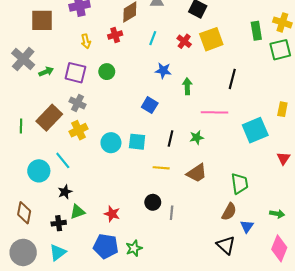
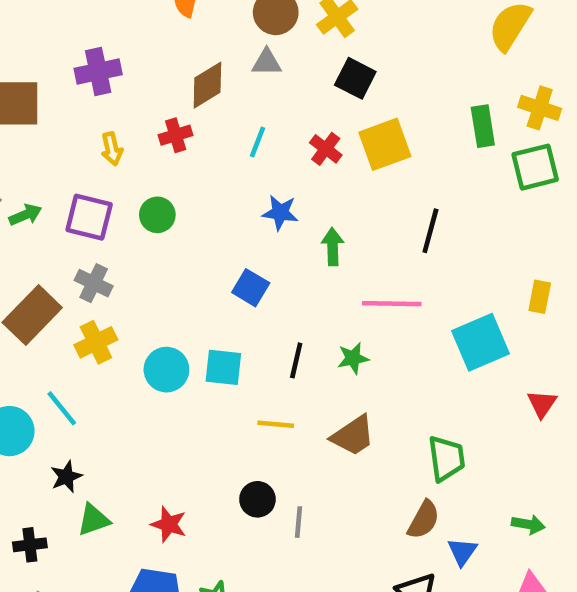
black cross: (59, 223) -> (30, 545), moved

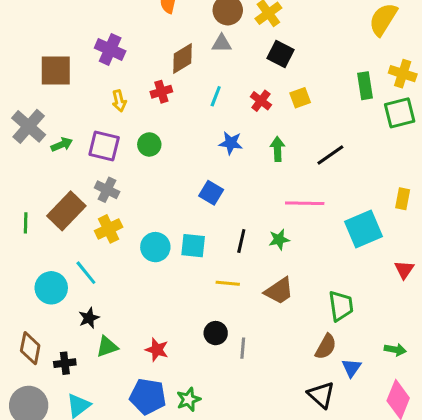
purple cross: (98, 71) -> (110, 49), turned 36
yellow square: (385, 144) -> (300, 98), size x0.6
black line: (430, 231) -> (330, 155), turned 40
green arrow: (333, 247) -> (278, 149), moved

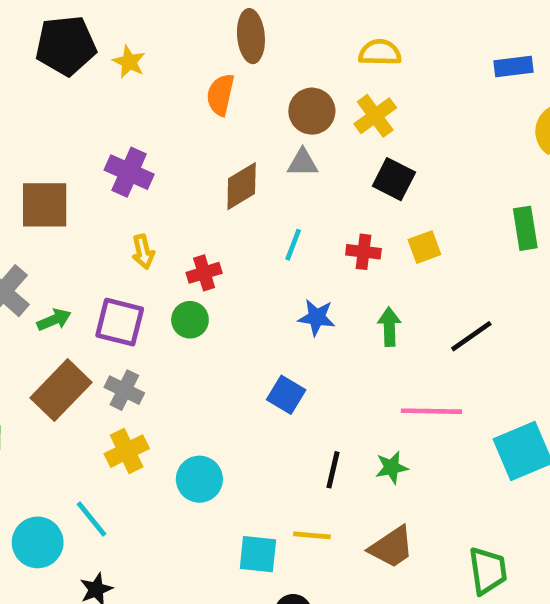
red cross: (161, 92) -> (204, 273), moved
red cross: (261, 101) -> (363, 252), turned -30
brown rectangle: (66, 211) -> (61, 390), moved
cyan square: (193, 246) -> (258, 554), moved

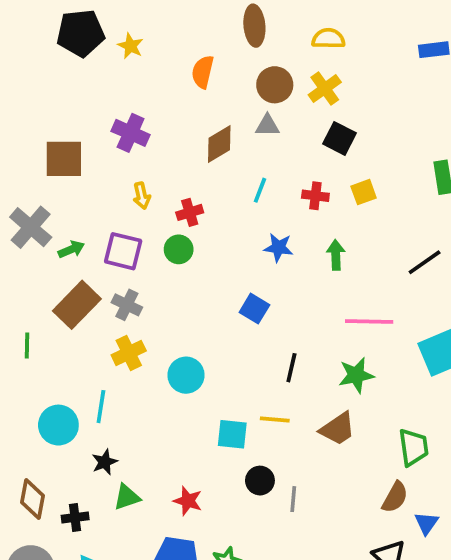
brown ellipse: (251, 36) -> (254, 26), moved
black line: (471, 336) -> (425, 262), moved
green star: (392, 467) -> (356, 375), moved, size x1.4
cyan line: (92, 519) -> (101, 407), turned 48

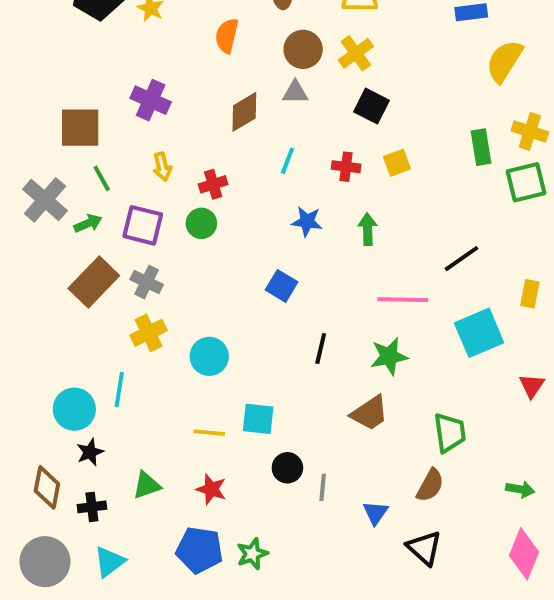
black line: (425, 262) -> (461, 259), moved
green line: (27, 346) -> (102, 178), moved, turned -30
yellow line: (275, 420) -> (209, 433), moved
black star: (105, 462) -> (90, 452), moved
blue triangle: (426, 523) -> (375, 513), moved

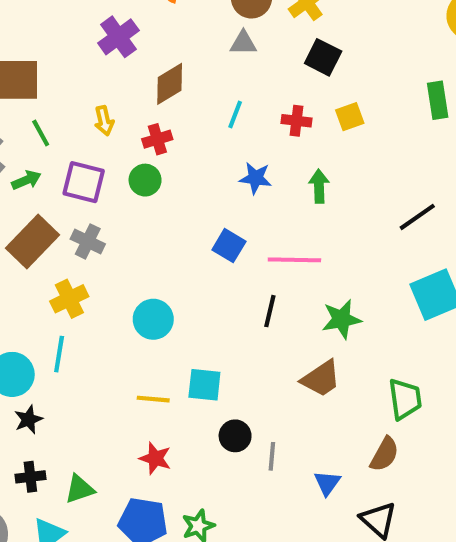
purple cross: (151, 100) -> (118, 37), moved, turned 30
brown diamond: (244, 112) -> (170, 84), moved
pink line: (403, 300) -> (294, 260), moved
yellow cross: (149, 333) -> (69, 299), moved
green triangle: (147, 485) -> (80, 489), moved

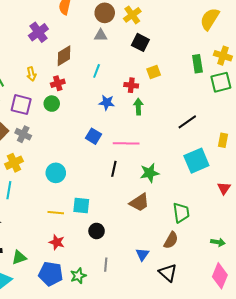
red cross: (296, 121) -> (131, 85), moved
gray line: (272, 456) -> (106, 265), moved

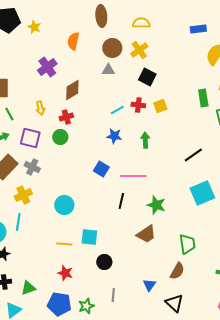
cyan line: (97, 71) -> (117, 110), moved, turned 40
red cross: (131, 85) -> (138, 105), moved
green star: (150, 173) -> (156, 205), turned 30

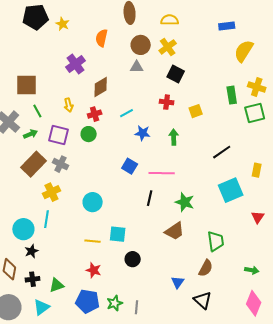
yellow square: (160, 106) -> (196, 111), moved
cyan line: (117, 110) -> (127, 113), moved
gray line: (113, 295) -> (137, 307), moved

